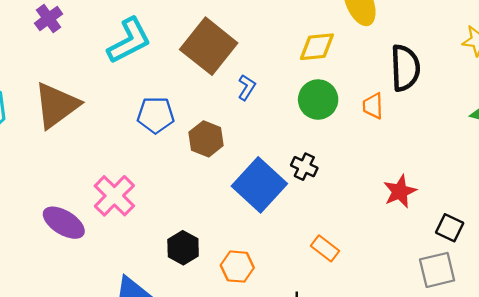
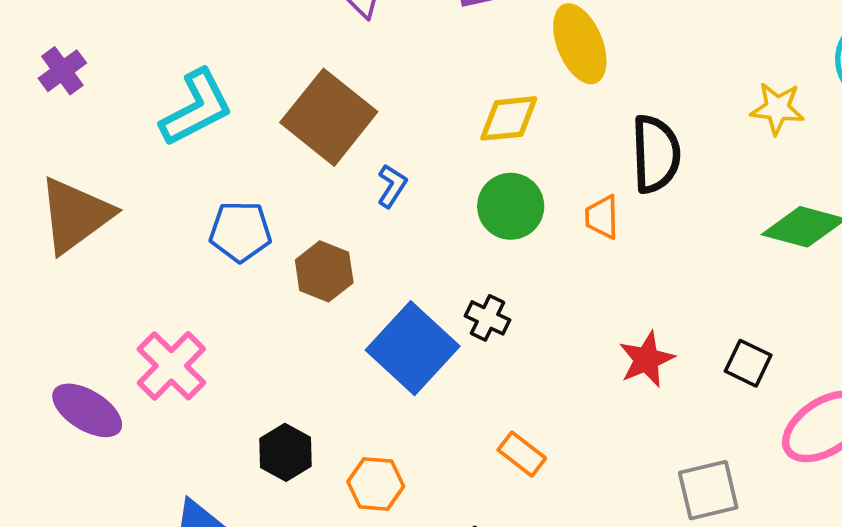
black square: (450, 228) -> (748, 363), moved

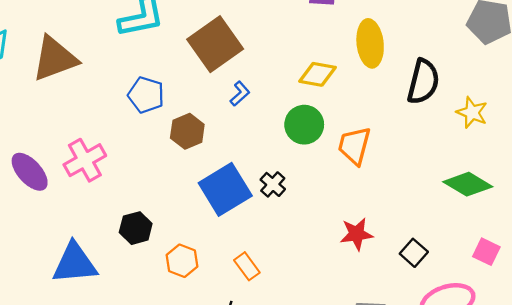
black semicircle: (656, 154) -> (423, 82), moved
orange trapezoid: (602, 217) -> (354, 146), size x1.5
orange rectangle: (522, 454) -> (247, 266), moved

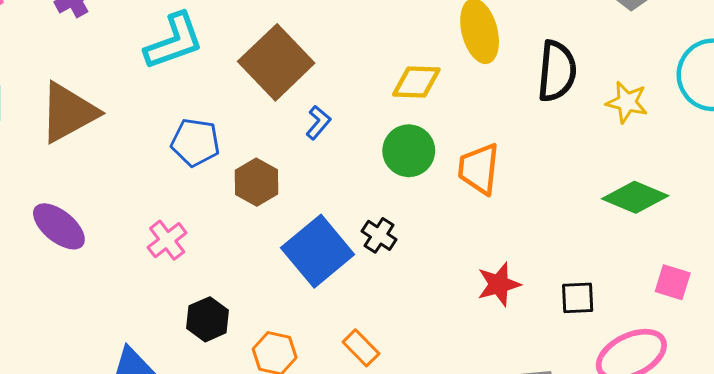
pink cross: (85, 160) -> (167, 240), moved, size x0.7
purple ellipse: (30, 172) -> (59, 226), moved
black square: (414, 253) -> (578, 298), turned -36

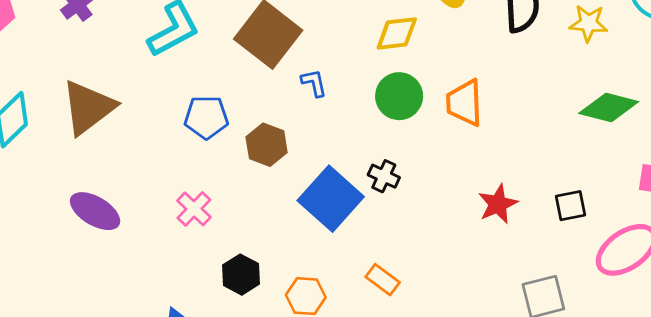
blue L-shape: (318, 122) -> (314, 83), turned -44

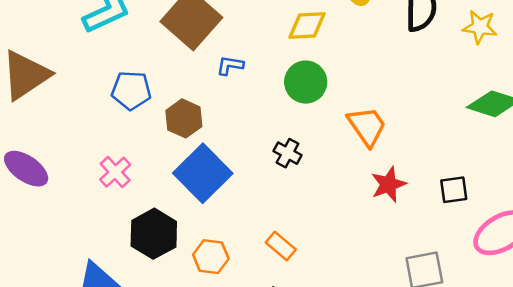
blue L-shape: (314, 83) -> (230, 65), turned -72
orange trapezoid: (464, 103) -> (367, 126), moved, turned 144
blue square: (331, 199) -> (203, 173), moved
black hexagon: (241, 275) -> (154, 234), size x1.4

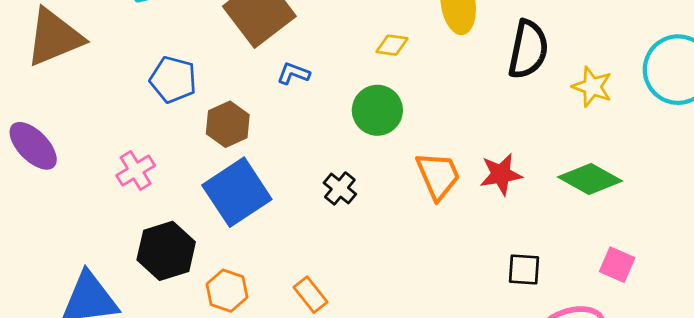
yellow diamond: (307, 26) -> (392, 45), size x0.7
red star: (388, 184) -> (501, 174), moved

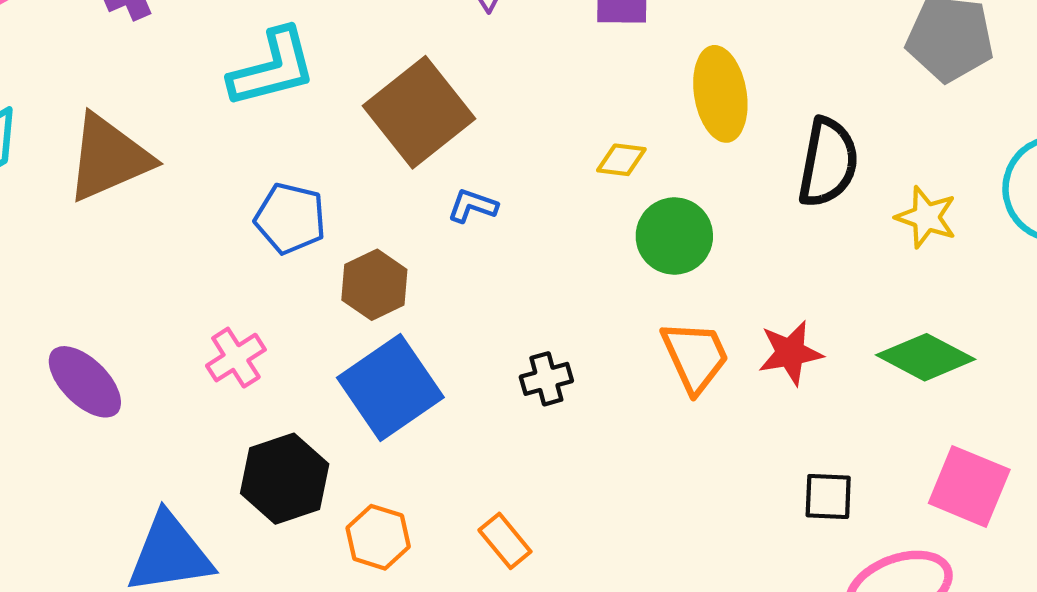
green circle: (377, 110) -> (674, 236), moved
purple ellipse: (33, 146) -> (85, 382), moved
black cross: (340, 188) -> (546, 379), turned 36
pink square: (617, 265) -> (969, 486), size x1.5

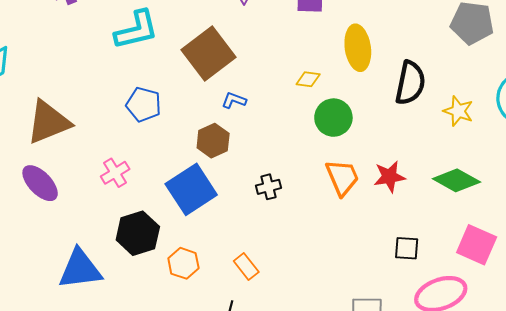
brown triangle: (109, 158) -> (48, 122), moved
brown hexagon: (374, 285) -> (213, 141), moved

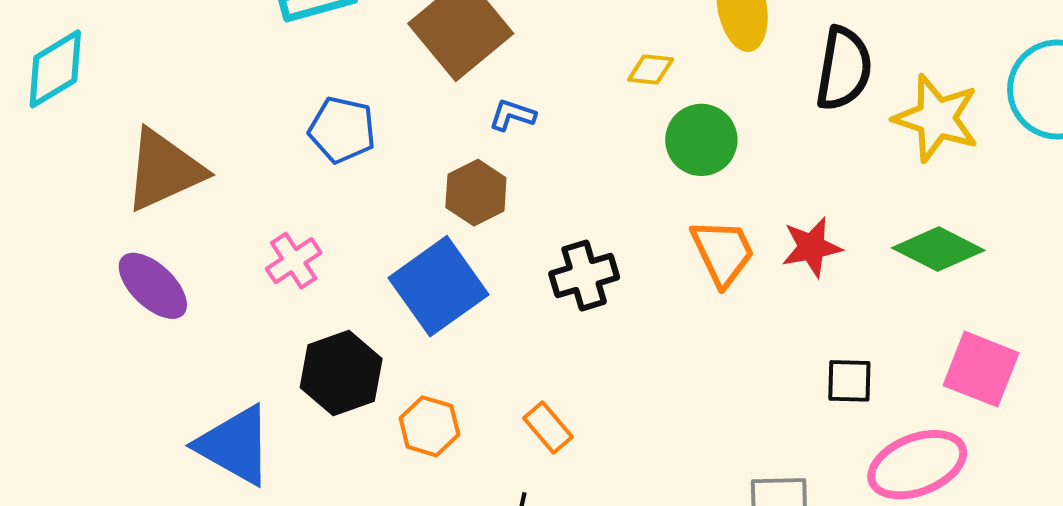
yellow star: (458, 111) -> (936, 118), size x1.5
black cross: (268, 187) -> (584, 276), size x1.4
blue triangle: (80, 269) -> (235, 445), turned 39

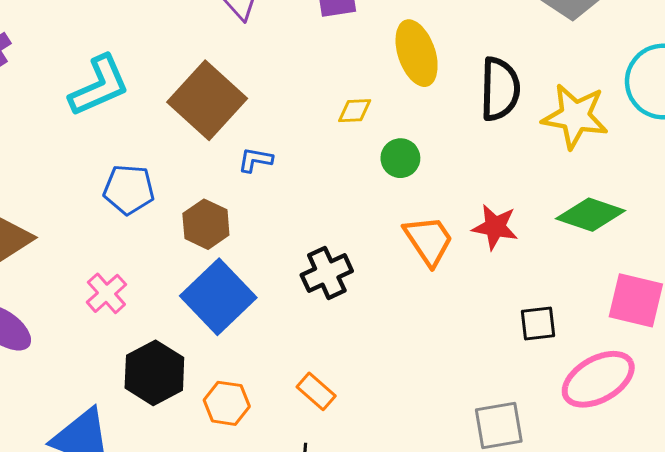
green circle: (701, 140) -> (400, 158), size x0.7
brown hexagon: (476, 193) -> (206, 224), moved
red star: (812, 247) -> (495, 227), turned 30

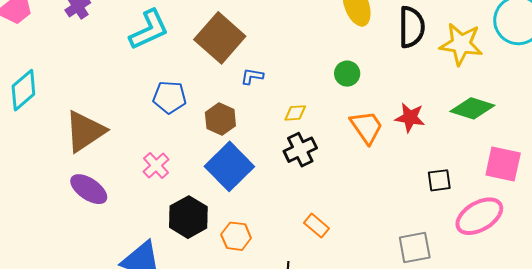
yellow diamond: (355, 111) -> (295, 113), moved
orange rectangle: (316, 391) -> (317, 226), moved

